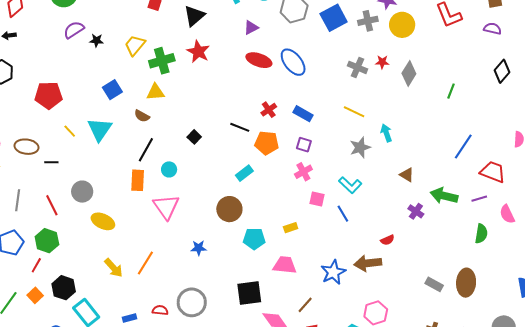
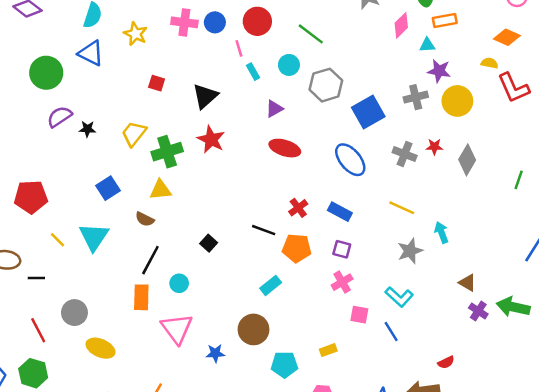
blue square: (334, 18) -> (368, 112), moved
blue ellipse: (293, 62) -> (350, 160), moved
purple cross: (416, 211) -> (478, 311), moved
blue star: (199, 248) -> (215, 353), moved

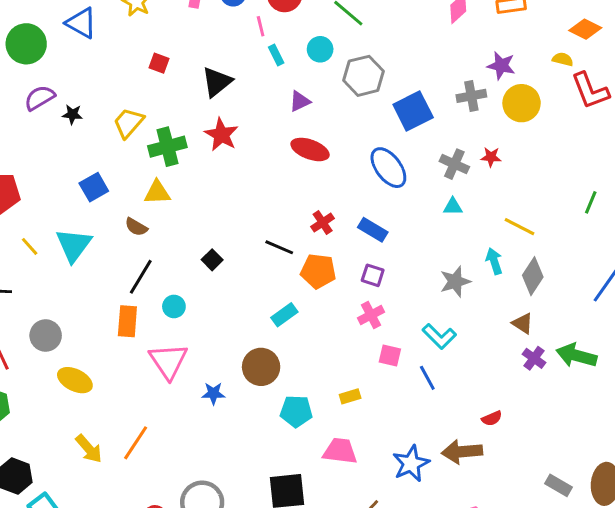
cyan triangle: (427, 45) -> (453, 207), moved
gray diamond: (467, 160) -> (533, 276), moved
yellow line: (402, 208) -> (520, 227), moved

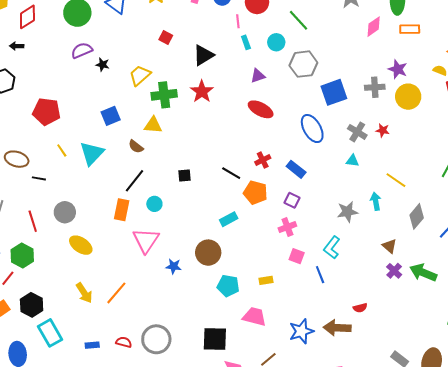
black square: (212, 260) -> (184, 176), turned 32
gray diamond: (533, 276) -> (417, 216), moved
cyan L-shape: (439, 336) -> (332, 248), turned 75

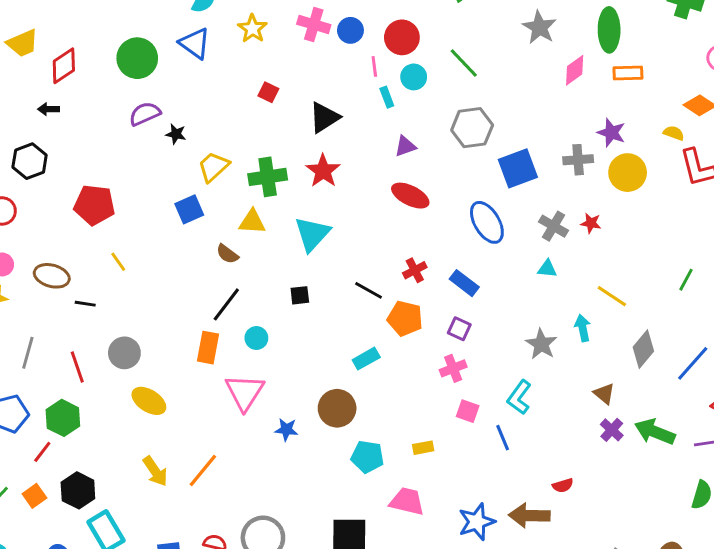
cyan circle: (276, 42) -> (414, 77), moved
yellow trapezoid: (140, 75) -> (213, 167), moved
cyan triangle: (92, 153) -> (312, 234), moved
gray star: (347, 212) -> (541, 344), turned -30

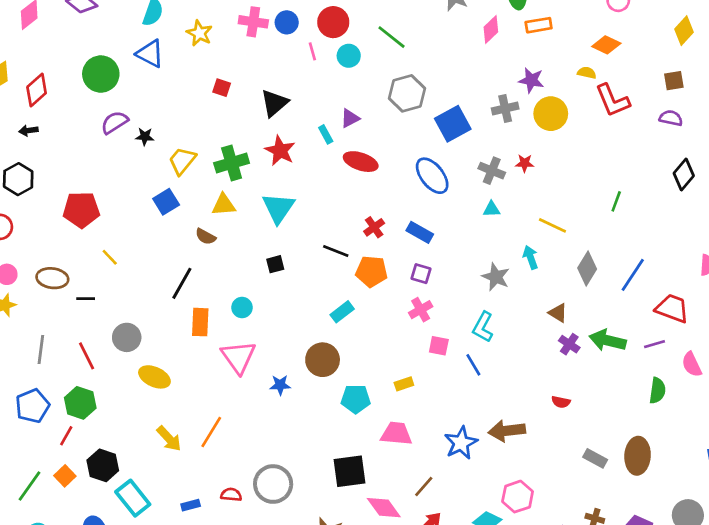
cyan rectangle: (387, 97) -> (326, 134), moved
black line: (226, 304) -> (182, 283), moved
red semicircle: (563, 485) -> (561, 402), moved, turned 36

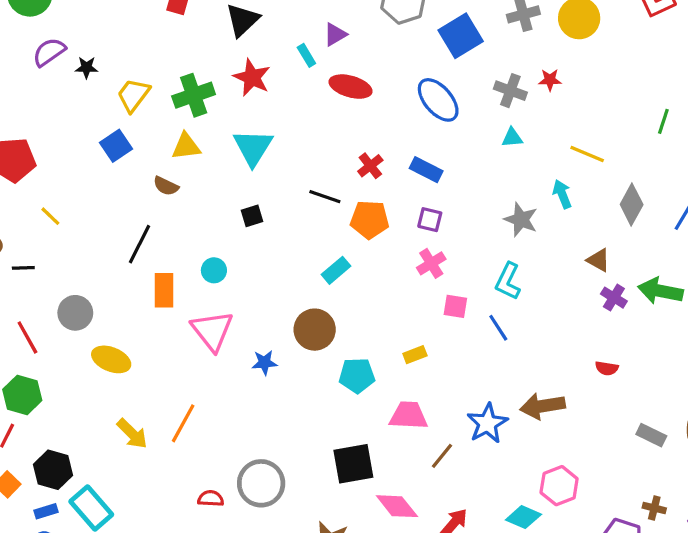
brown line: (424, 487) -> (442, 456), moved
blue rectangle: (191, 505) -> (46, 511), moved

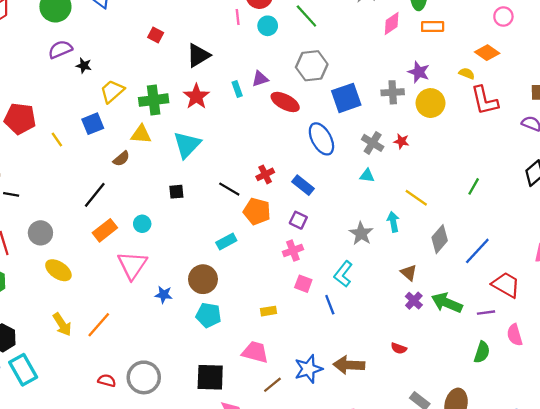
red ellipse: (350, 87) -> (285, 102), moved
brown semicircle: (166, 186) -> (121, 159), turned -78
yellow line: (50, 216) -> (57, 140), moved
orange rectangle: (164, 290) -> (105, 230), turned 40
cyan pentagon: (357, 375) -> (208, 315), moved

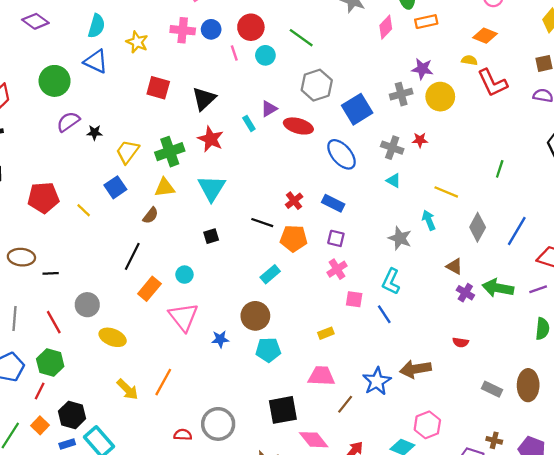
red square: (156, 35) -> (158, 88), size x1.5
cyan triangle: (367, 176) -> (394, 181), turned 35

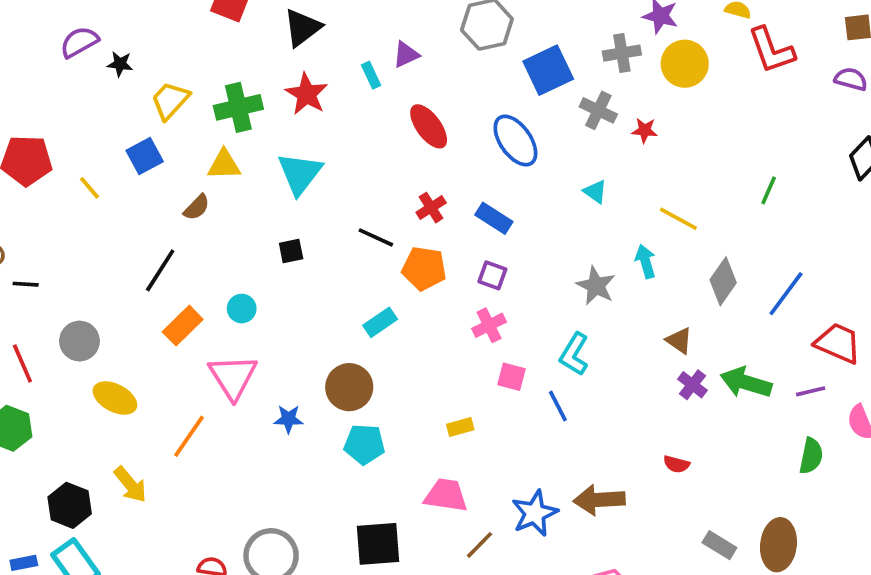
red ellipse: (298, 126) -> (429, 126), moved, turned 32
gray cross: (392, 148) -> (598, 110), moved
orange line: (163, 382) -> (189, 436), moved
black hexagon: (72, 415) -> (70, 505), moved

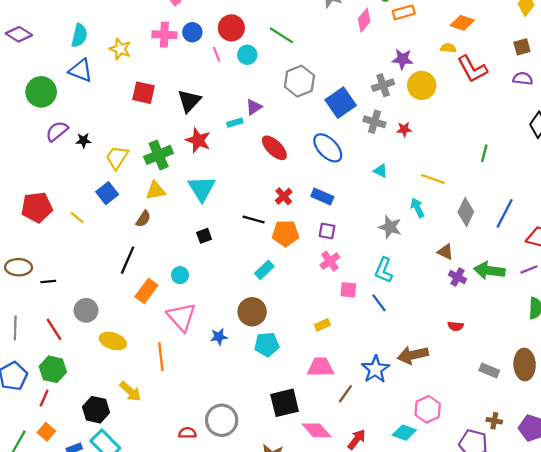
cyan rectangle: (371, 75) -> (235, 123), turned -72
orange line: (189, 436) -> (161, 357), turned -32

